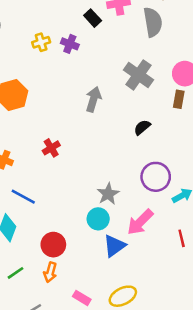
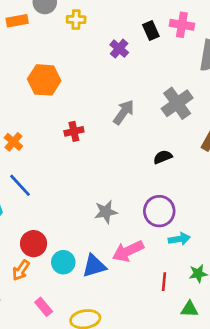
yellow cross: (41, 42) -> (76, 20), moved
red cross: (51, 148) -> (74, 131), moved
cyan circle: (98, 219) -> (63, 262), moved

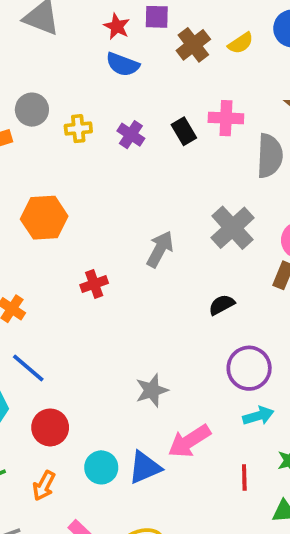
purple cross: (119, 49) -> (131, 135), moved
purple circle: (159, 211) -> (249, 368), moved
red circle: (34, 244) -> (50, 427), moved

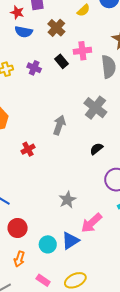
brown cross: (193, 45) -> (56, 28), moved

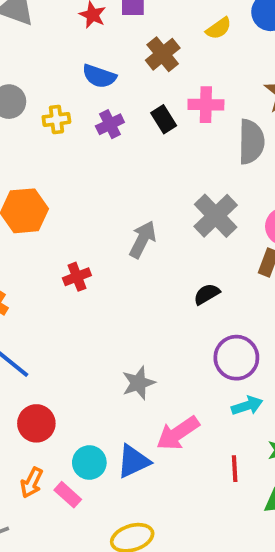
blue semicircle: (24, 32) -> (99, 76), moved
purple cross: (34, 68) -> (110, 124), turned 32
pink rectangle: (43, 280) -> (68, 495), moved

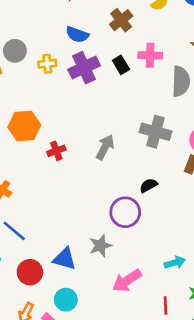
purple cross: (110, 124) -> (84, 68), size x1.6
gray cross: (216, 216) -> (156, 132), turned -32
red cross: (77, 277) -> (56, 151), moved
purple circle: (236, 358) -> (125, 212), moved
blue triangle: (133, 461) -> (65, 259), moved, turned 40

